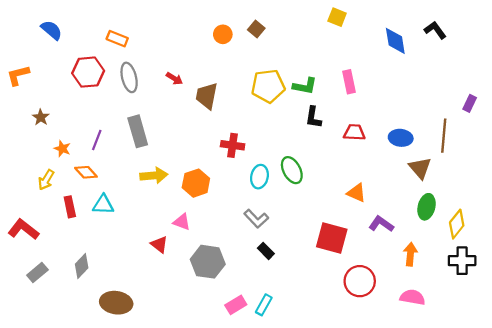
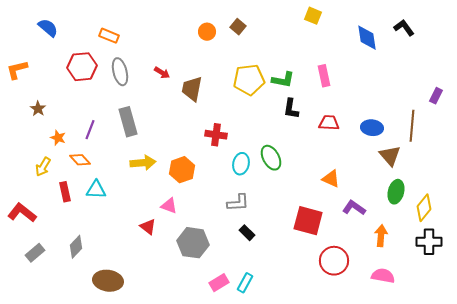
gray L-shape: (256, 219) -> (238, 203), turned -50

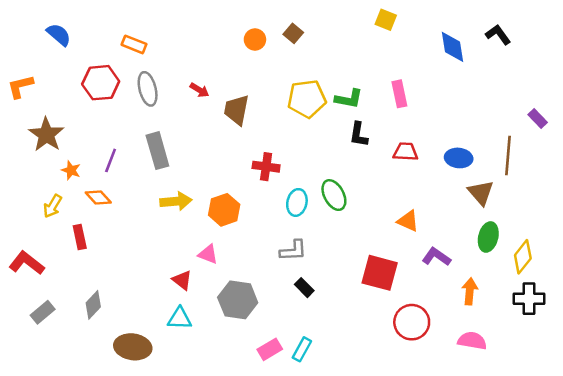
purple rectangle: (436, 96) -> (538, 118), turned -70
brown star: (38, 109) -> (46, 135), size x1.8
cyan triangle: (96, 190) -> (180, 318), moved

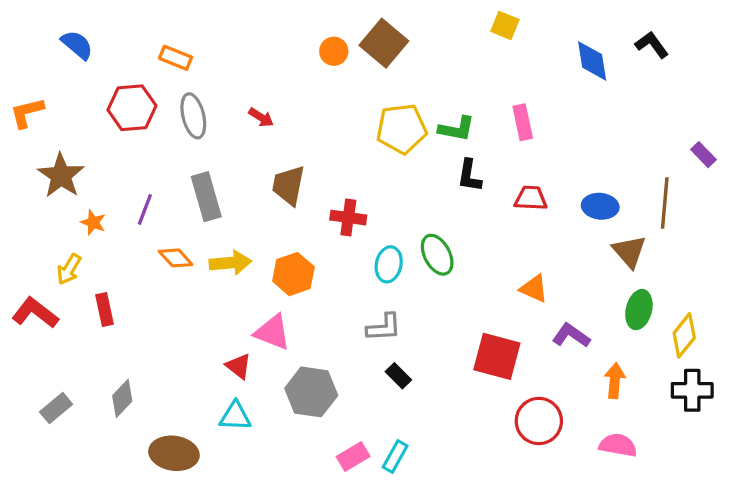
brown square: (293, 33) -> (384, 43), size x1.8
brown trapezoid: (236, 110) -> (289, 185), moved
orange diamond: (98, 197) -> (176, 258), moved
pink triangle: (208, 254) -> (272, 332), size x1.4
red L-shape: (27, 263) -> (35, 313), moved

